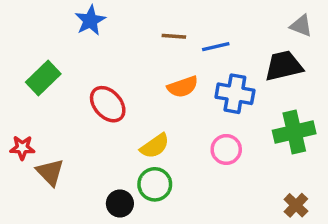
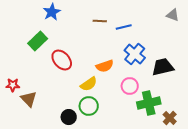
black trapezoid: (284, 66) -> (163, 67), moved
green rectangle: (43, 78) -> (38, 41), moved
orange semicircle: (183, 87) -> (105, 66), moved
blue cross: (235, 94) -> (135, 54), turned 30
green cross: (294, 132) -> (149, 103), moved

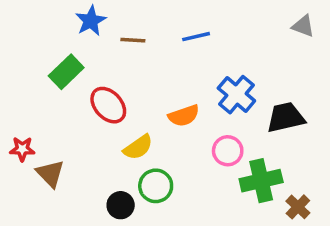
brown line: (100, 21) -> (133, 40), moved
blue line: (124, 27) -> (196, 37), moved
yellow semicircle: (89, 84) -> (138, 147), moved

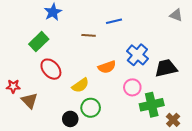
brown line: (133, 40) -> (89, 35), moved
red ellipse: (108, 105) -> (51, 69), moved

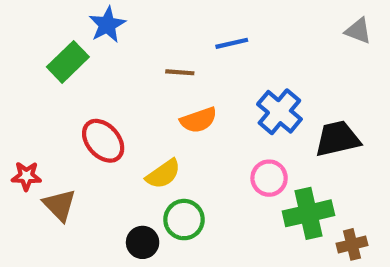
green rectangle: (39, 42) -> (68, 62), moved
orange semicircle: (107, 67) -> (199, 120), moved
brown cross: (173, 120) -> (352, 244), turned 32

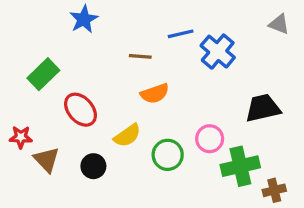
green rectangle: (68, 62) -> (43, 74), moved
blue cross: (279, 112) -> (218, 52), moved
green circle: (184, 220) -> (168, 155), moved
black circle: (143, 242) -> (93, 166), moved

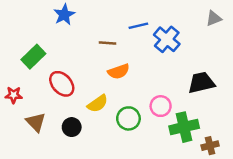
gray triangle: (279, 24) -> (214, 18), turned -42
red star: (21, 137) -> (14, 95), moved

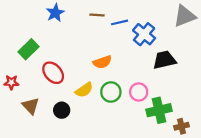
gray triangle: (214, 18) -> (185, 16), size x1.6
brown line: (107, 43) -> (97, 15), moved
black trapezoid: (201, 83) -> (164, 60), moved
green circle: (128, 118) -> (111, 92), moved

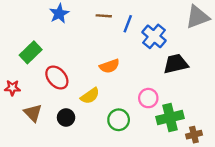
blue line: (119, 22) -> (128, 24), turned -56
green circle: (111, 92) -> (119, 120), moved

